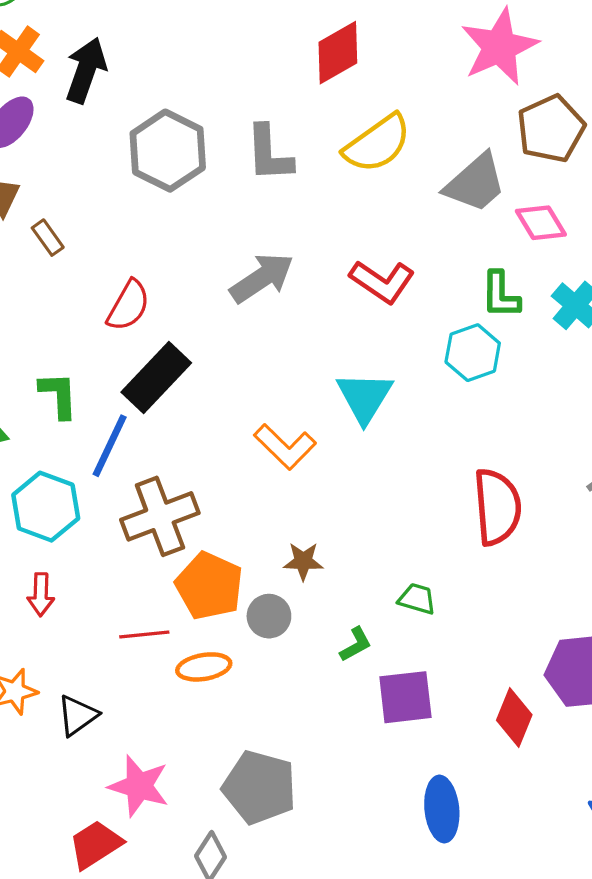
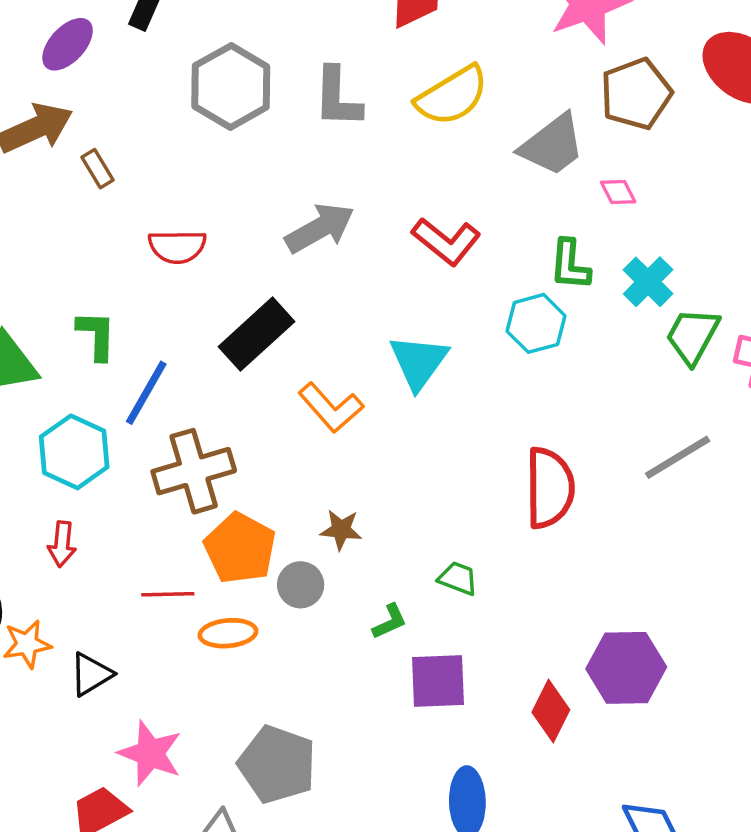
pink diamond: (541, 223) -> (618, 192), size x0.7
red semicircle: (128, 306) -> (177, 247), turned 56
black rectangle: (156, 377) -> (256, 334), moved

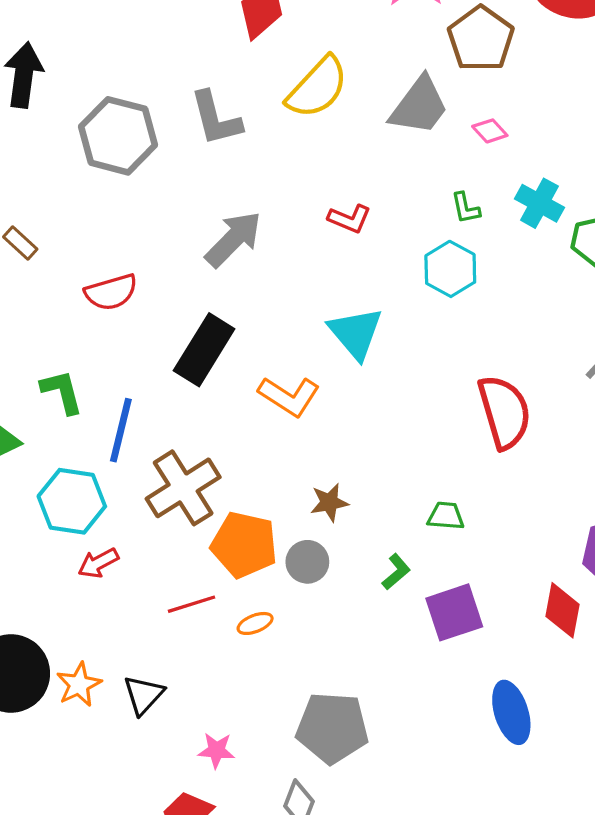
red L-shape: (446, 241) -> (349, 219), size x0.7
green L-shape: (570, 265) -> (466, 208), size x0.7
red arrow: (62, 544) -> (98, 563), moved, turned 72
orange ellipse: (228, 633) -> (255, 623), size x0.7
pink star: (150, 753) -> (216, 750), size x0.6

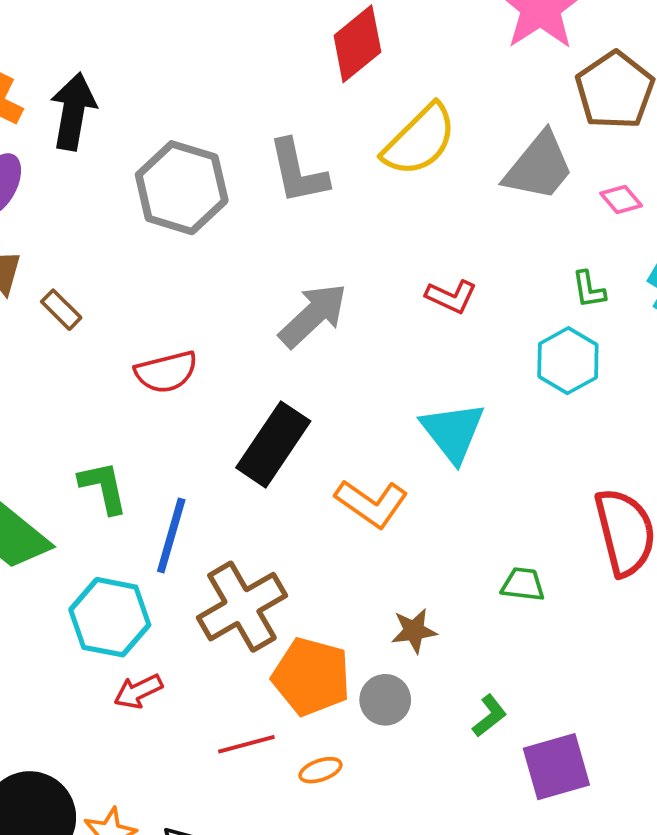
green trapezoid: (446, 516) -> (523, 584), moved

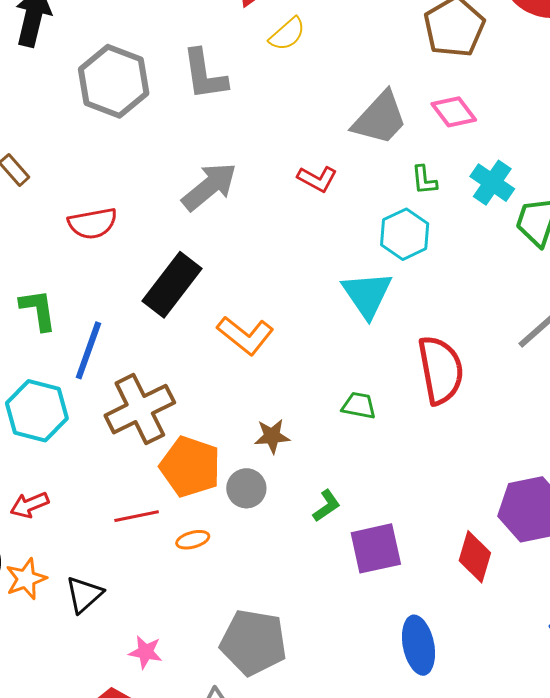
yellow semicircle: (420, 140) -> (287, 34), moved, size x0.6
gray trapezoid: (539, 167) -> (380, 118), moved
pink diamond: (621, 200) -> (454, 112), size x1.4
cyan triangle: (453, 432) -> (367, 294), moved
red arrow: (138, 691) -> (30, 505), moved

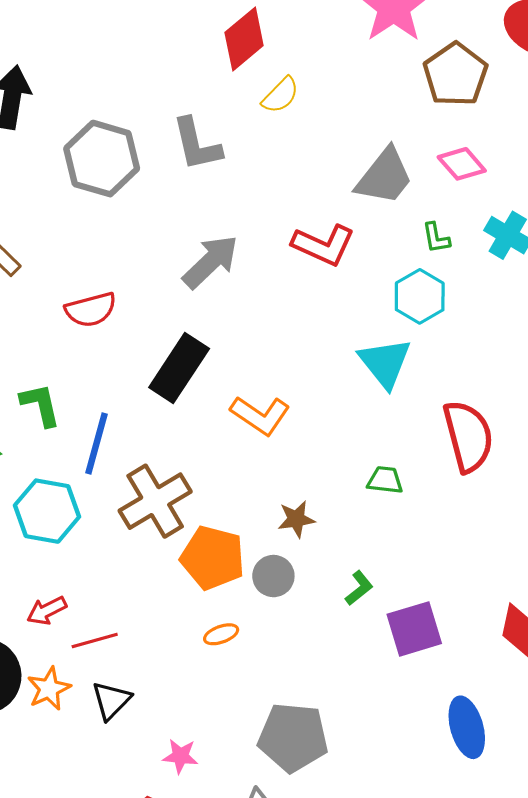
red L-shape: (317, 179) -> (323, 245), size x1.5
red line: (137, 516) -> (95, 640), moved

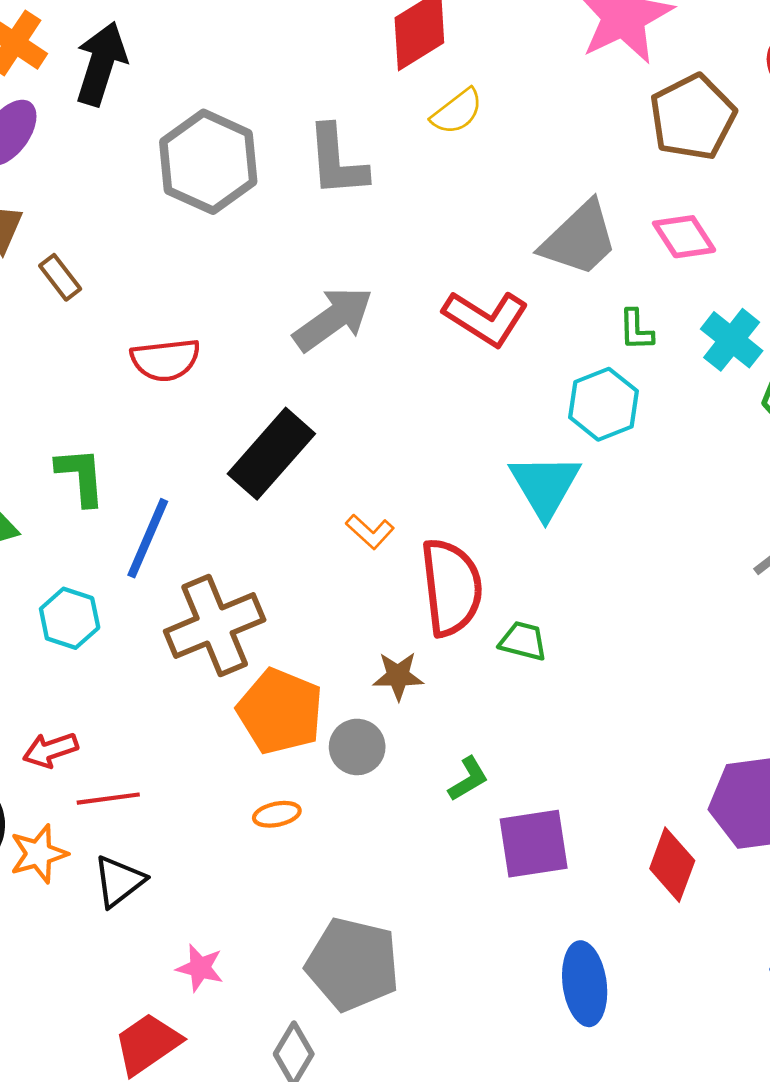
orange L-shape: (260, 415) -> (370, 532), size x0.6
red semicircle: (468, 436) -> (451, 587), moved
cyan hexagon: (47, 511) -> (70, 618), size x0.7

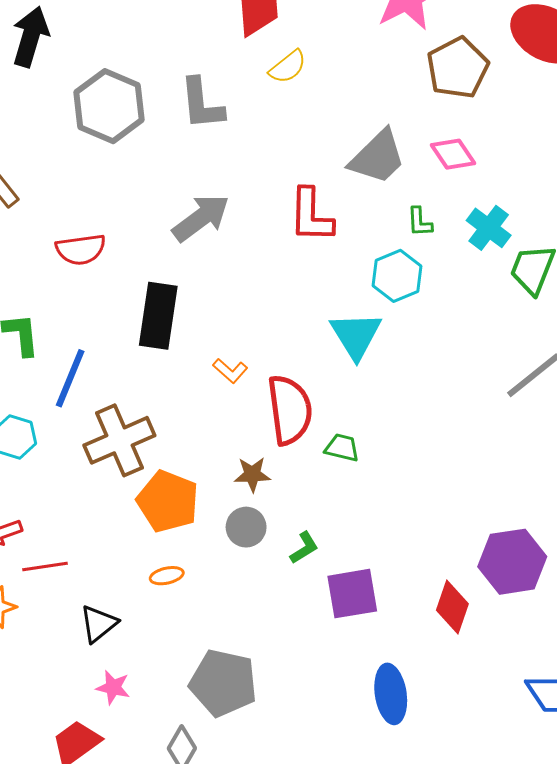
red L-shape: (486, 318) -> (311, 215), turned 60
black rectangle: (271, 454) -> (158, 316), turned -32
gray circle: (357, 747) -> (246, 527), moved
black triangle: (119, 881) -> (99, 624), moved

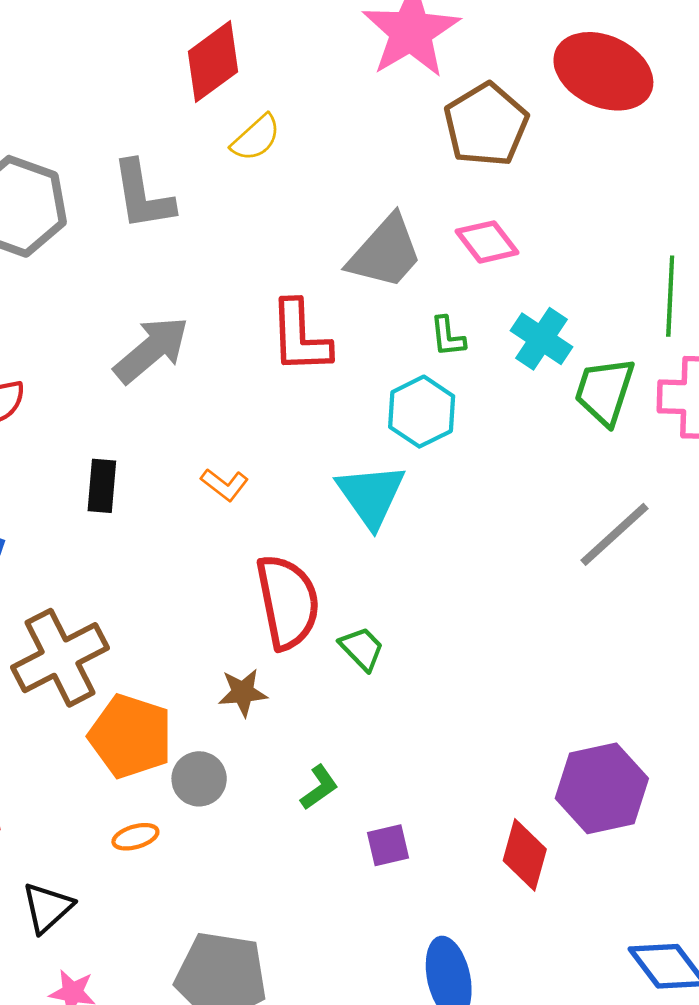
black rectangle: (158, 316) -> (102, 486), size x0.6
orange L-shape: (230, 371) -> (225, 485), moved
green trapezoid: (342, 448) -> (362, 649), turned 36
gray circle: (246, 527) -> (199, 779), moved
purple square: (352, 594) -> (388, 845), size x0.6

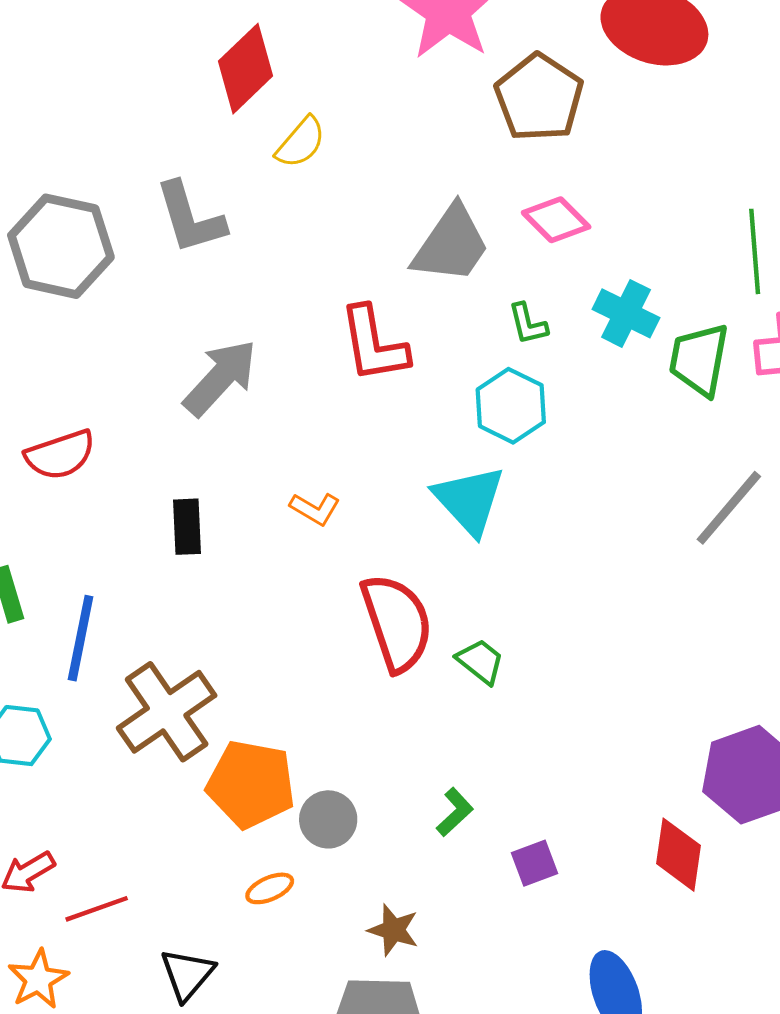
brown star: (243, 692) -> (393, 930), moved, turned 30

